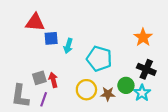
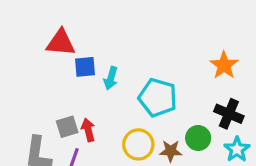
cyan star: (142, 93) -> (237, 149), moved

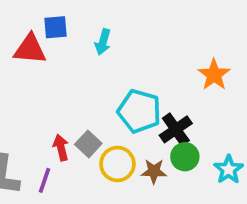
blue square: (85, 67) -> (55, 27), moved
cyan arrow: (111, 78) -> (103, 42), moved
black cross: (229, 114) -> (176, 129), moved, turned 32
gray square: (67, 127) -> (88, 144), moved, turned -30

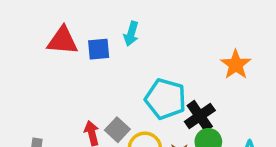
blue square: (55, 27) -> (99, 49), moved

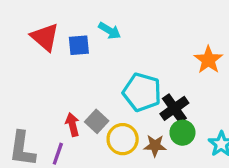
cyan arrow: (131, 34) -> (110, 31), turned -75
red triangle: (63, 41) -> (45, 37), turned 36

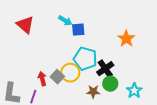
blue square: (79, 45) -> (78, 30), moved
yellow circle: (123, 139) -> (70, 73), moved

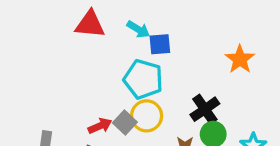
red triangle: (25, 25) -> (90, 24), moved, turned -36
cyan pentagon: (85, 59) -> (143, 79), moved
red arrow: (42, 79) -> (100, 126), turned 80

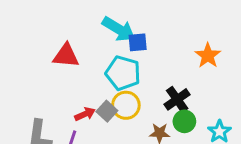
red triangle: (90, 24) -> (66, 56), moved
cyan arrow: (138, 29) -> (119, 29), size x1.6

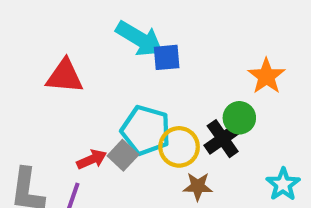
cyan pentagon: (123, 73) -> (146, 130), moved
yellow circle: (126, 105) -> (179, 147), moved
green circle: (184, 121) -> (239, 118), moved

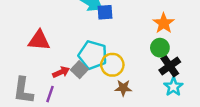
red triangle: (65, 76) -> (39, 40), moved
green circle: (239, 118) -> (160, 48), moved
black cross: (223, 139) -> (170, 66), moved

